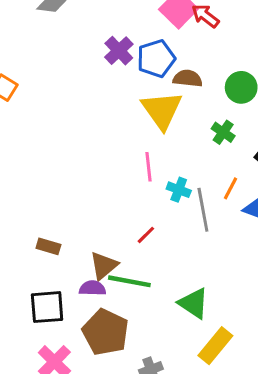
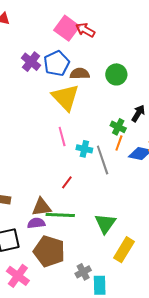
green cross: (223, 132) -> (118, 127), moved
brown triangle: (104, 266) -> (42, 207), turned 40
green triangle: (194, 303) -> (105, 223), turned 40

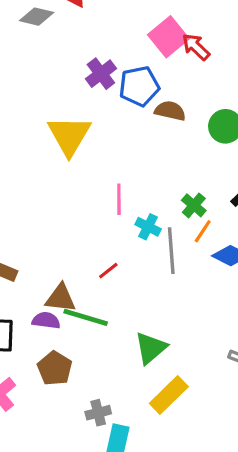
yellow triangle: (65, 97) -> (69, 135), moved
green cross: (118, 127) -> (194, 205), moved
brown pentagon: (49, 251) -> (55, 368), size x0.7

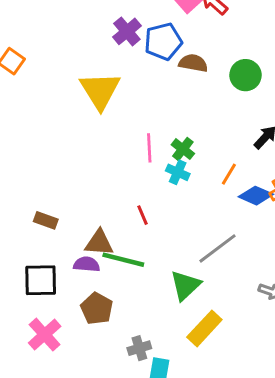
green cross: (194, 205) -> (183, 149), moved
gray line: (171, 251) -> (217, 248), moved, turned 60
red line: (108, 271) -> (142, 215), turned -72

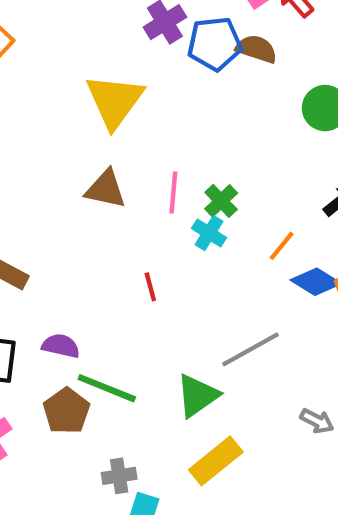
brown semicircle: (193, 63) -> (256, 49), moved
brown triangle: (99, 243) -> (106, 189), moved
green line: (123, 260) -> (107, 388), moved

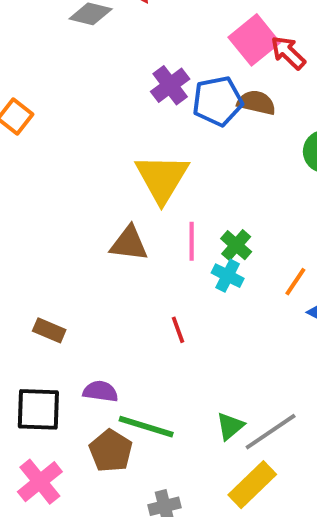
yellow triangle: (115, 101) -> (162, 178), moved
gray line: (250, 349) -> (271, 432), moved
green triangle: (197, 396) -> (230, 426), size x0.7

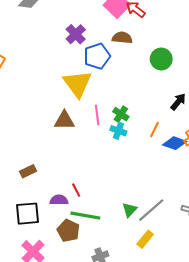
blue pentagon: (218, 101) -> (97, 56), moved
brown rectangle: (49, 330) -> (28, 171), turned -42
red line: (178, 330) -> (76, 190), moved
yellow rectangle: (252, 485) -> (145, 239), size x0.7

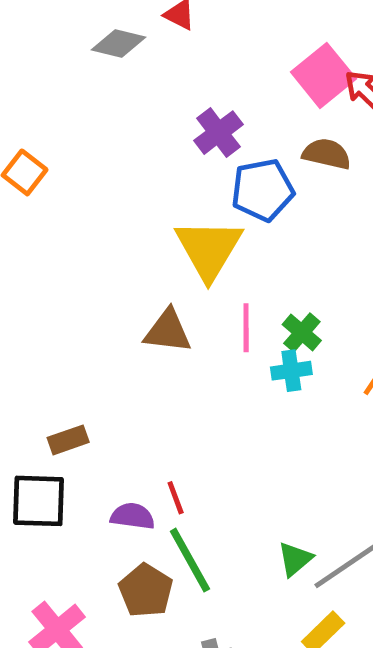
cyan cross: (118, 131) -> (291, 371), turned -35
black square: (28, 214) -> (39, 501), moved
green line: (85, 216) -> (190, 560), turned 44

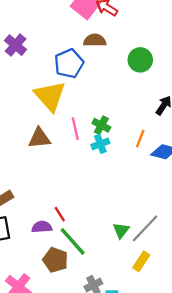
purple cross: (218, 133) -> (15, 45), moved

